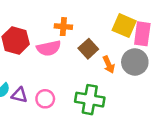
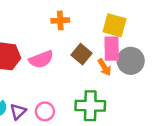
orange cross: (63, 27) -> (60, 20), moved
pink rectangle: (142, 34) -> (112, 49), moved
purple triangle: (19, 95) -> (18, 111), turned -49

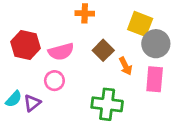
pink rectangle: (112, 49) -> (155, 79), moved
gray circle: (131, 61) -> (156, 44), moved
pink circle: (45, 111) -> (54, 81), moved

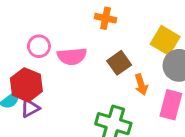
red hexagon: (25, 45) -> (26, 85), moved
pink circle: (54, 81) -> (39, 46), moved

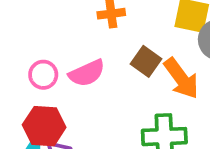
orange arrow: (141, 85) -> (181, 78), size x1.6

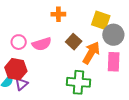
orange arrow: (181, 78) -> (91, 53), turned -120

